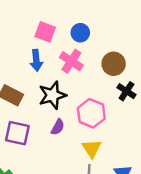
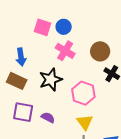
blue circle: (80, 33) -> (64, 27), moved
blue arrow: (36, 60) -> (21, 57), moved
purple semicircle: (58, 127) -> (48, 118), moved, turned -88

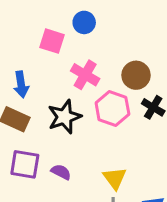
blue circle: (64, 27) -> (84, 22), moved
pink hexagon: (83, 93) -> (112, 108), moved

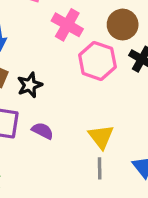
black star: (64, 117) -> (30, 85), moved, size x0.7

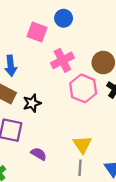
pink cross: (67, 25) -> (62, 60), turned 30
purple semicircle: (43, 131) -> (39, 154), moved

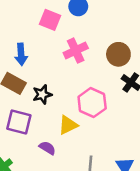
pink hexagon: (83, 88) -> (92, 103), moved
yellow triangle: (82, 145) -> (68, 125), moved, turned 36

